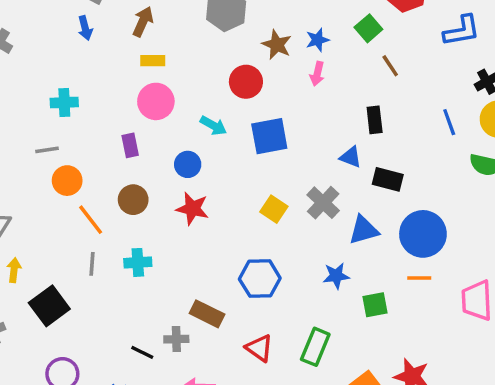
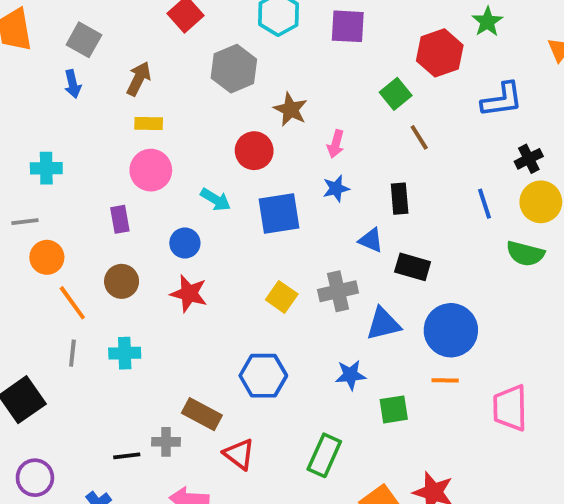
blue star: (317, 40) -> (336, 189), moved
gray cross: (323, 203) -> (338, 291), turned 32
red triangle: (259, 348) -> (239, 454), moved
black line: (142, 352) -> (127, 456), turned -35

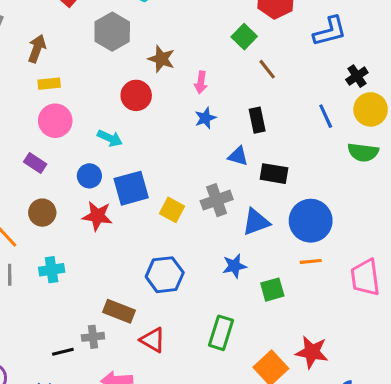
blue square: (279, 214) -> (131, 188), moved
purple rectangle: (120, 219) -> (35, 163), turned -40

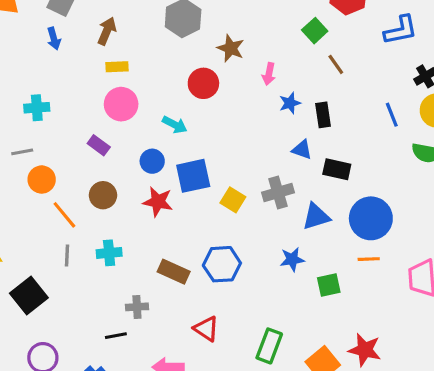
blue star: (205, 118) -> (290, 103), moved
brown rectangle: (119, 311) -> (174, 272), moved
green rectangle: (221, 333) -> (269, 346), moved
gray cross: (93, 337) -> (137, 307), moved

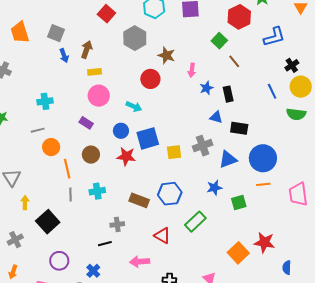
blue arrow: (54, 39) -> (64, 56), moved
yellow square: (233, 200) -> (174, 152), turned -35
orange line: (64, 215) -> (67, 169), turned 30
green rectangle: (269, 346) -> (195, 222), moved, turned 30

